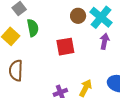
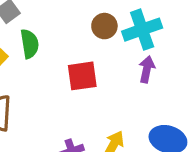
cyan cross: (101, 17) -> (142, 30), turned 30

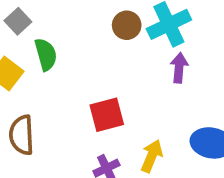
red square: (82, 76) -> (107, 115), moved

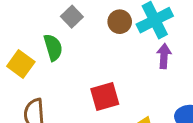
gray square: (18, 21) -> (72, 17), moved

